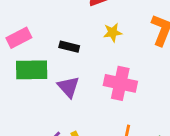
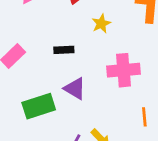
green rectangle: (32, 70) -> (39, 106), moved

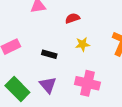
green rectangle: (39, 106) -> (17, 89), turned 45

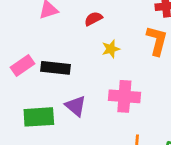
black rectangle: (49, 54) -> (56, 68), moved, size x1.5
green rectangle: (17, 89) -> (39, 117), turned -40

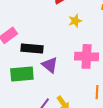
black rectangle: (56, 68) -> (32, 49), moved

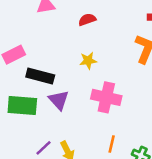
yellow star: (75, 21) -> (88, 61), moved

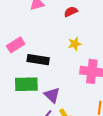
purple triangle: (59, 100) -> (52, 95), moved

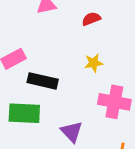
purple triangle: (52, 95) -> (72, 132), moved

